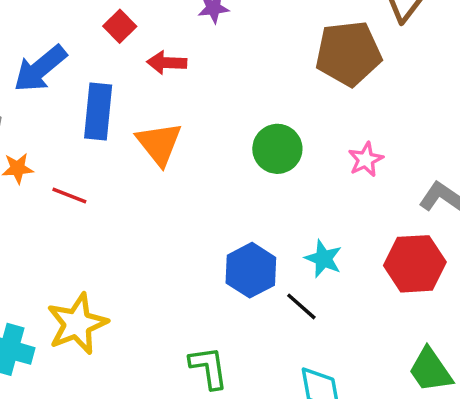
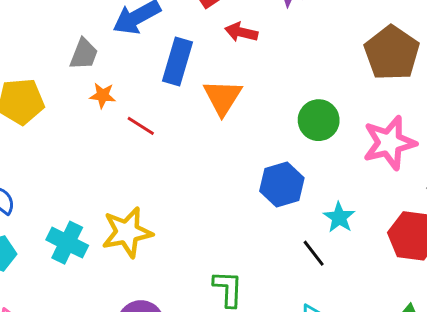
brown pentagon: (348, 53) -> (392, 53), turned 30
pink star: (366, 160) -> (389, 143), size x1.8
blue hexagon: (251, 270) -> (282, 185), moved

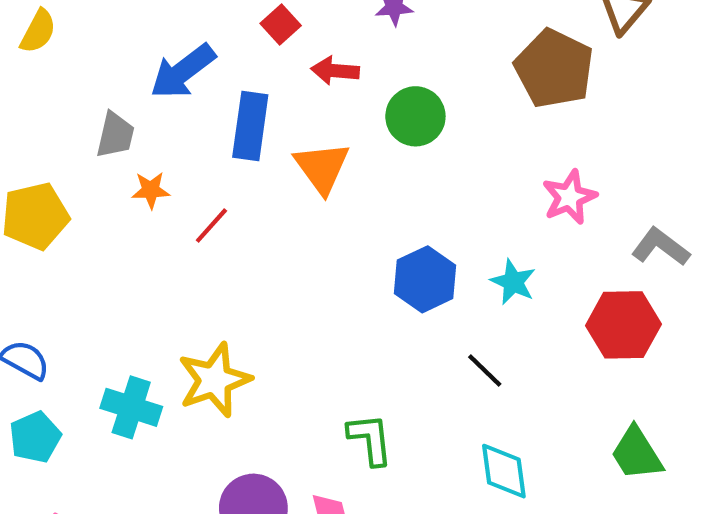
green circle: (319, 120) -> (415, 116), moved
red line: (141, 126) -> (211, 225), turned -72
pink star: (389, 143) -> (569, 197), size x0.7
cyan star: (339, 217) -> (513, 282), moved

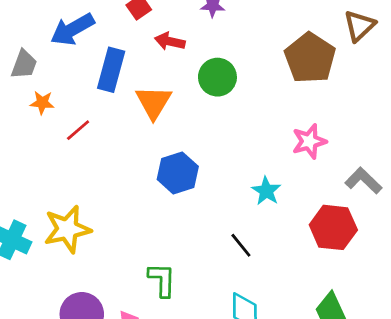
blue hexagon: (425, 279) -> (178, 173), moved

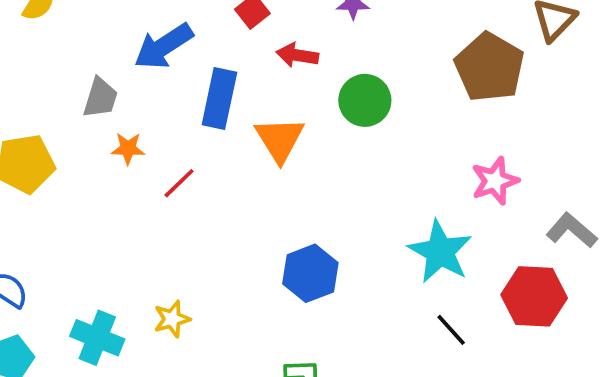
blue hexagon: (178, 173) -> (310, 273), moved
cyan star: (266, 191) -> (440, 252), size x1.6
yellow star: (67, 229) -> (172, 319), size x0.6
black line: (241, 245) -> (451, 330), moved

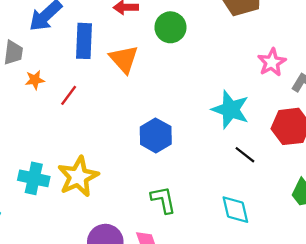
pink star: (495, 181) -> (272, 62), moved
yellow star: (172, 319) -> (78, 177), size x1.8
cyan cross: (97, 338) -> (34, 178), moved

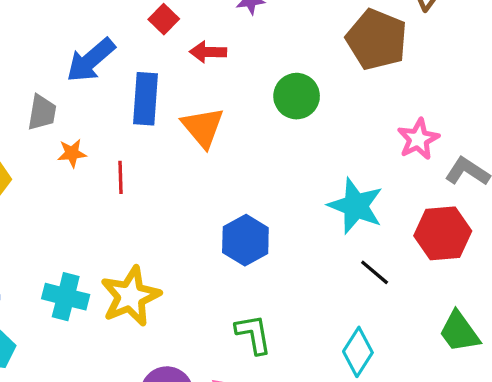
green circle: (170, 27) -> (297, 96), moved
red line: (69, 95) -> (121, 177), turned -40
cyan diamond: (235, 210) -> (358, 352), turned 44

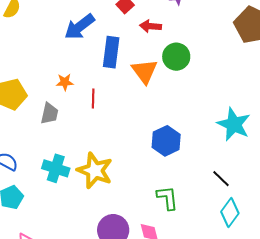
green circle: (297, 96) -> (176, 57), moved
gray trapezoid: (42, 112) -> (50, 113), moved
black line: (375, 272) -> (221, 179), moved
yellow star: (130, 296) -> (95, 170), turned -30

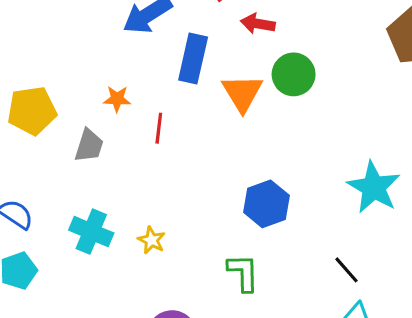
yellow star: (95, 170) -> (152, 240), size x0.5
green L-shape: (167, 198) -> (243, 273), moved

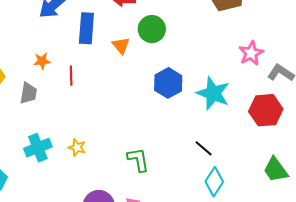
orange triangle: (242, 93) -> (121, 46), size x0.7
blue hexagon: (266, 204) -> (168, 83), moved
cyan cross: (91, 232) -> (38, 148), turned -36

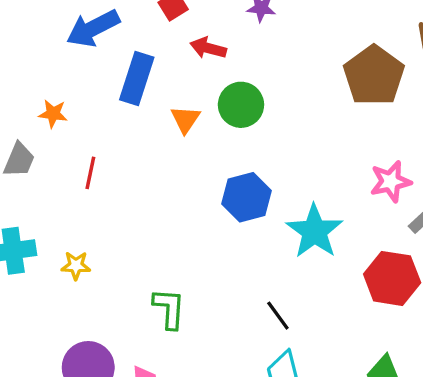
red line: (71, 76) -> (90, 173), moved
yellow star: (77, 147) -> (76, 266), turned -30

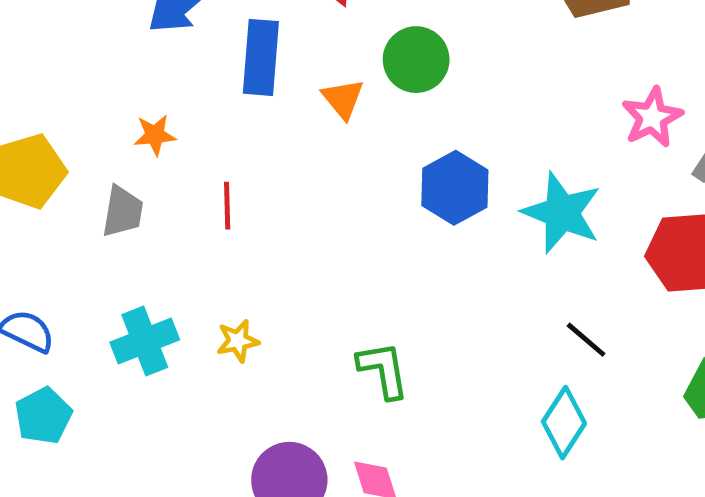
black line: (278, 316) -> (586, 340), moved

